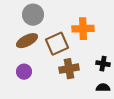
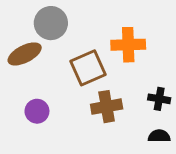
brown ellipse: (27, 41) -> (25, 54), moved

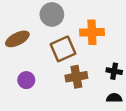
gray circle: (51, 23) -> (52, 14), moved

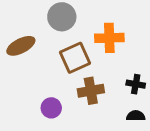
purple circle: (26, 80) -> (51, 108), moved

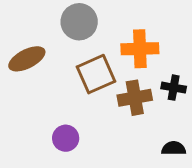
black cross: (136, 84) -> (174, 88), moved
brown cross: (91, 91) -> (135, 98), moved

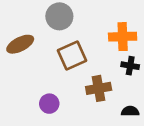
orange cross: (140, 49) -> (123, 37), moved
brown cross: (135, 98) -> (99, 88), moved

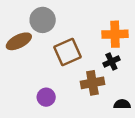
gray circle: (59, 16) -> (43, 20), moved
black cross: (130, 66) -> (111, 62), moved, turned -35

